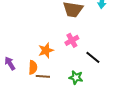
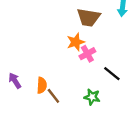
orange star: (46, 50) -> (76, 42), moved
brown line: (43, 76) -> (53, 96), turned 48

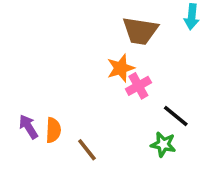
orange semicircle: (42, 85) -> (53, 130), moved
green star: (92, 97) -> (163, 144), moved

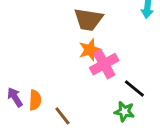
brown trapezoid: (140, 31) -> (88, 19), moved
pink cross: (138, 86) -> (104, 64), size x1.4

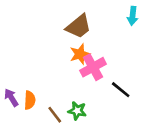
brown trapezoid: (88, 19) -> (78, 26), turned -48
green star: (124, 112) -> (77, 111), moved

